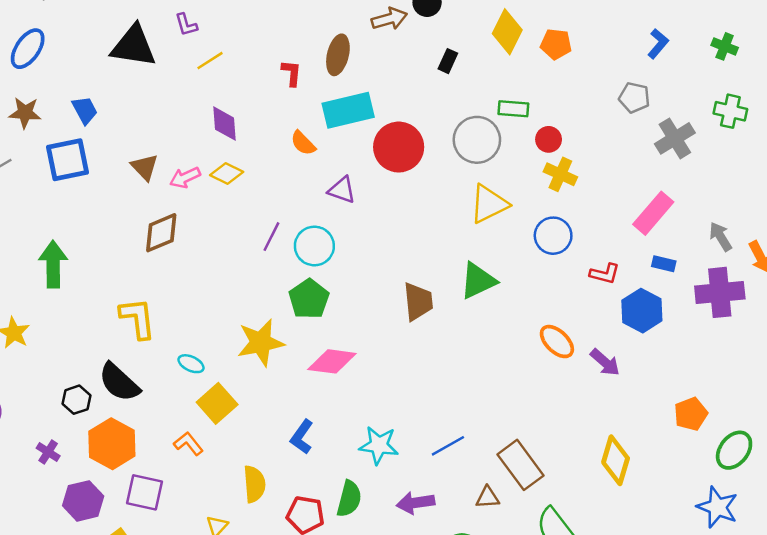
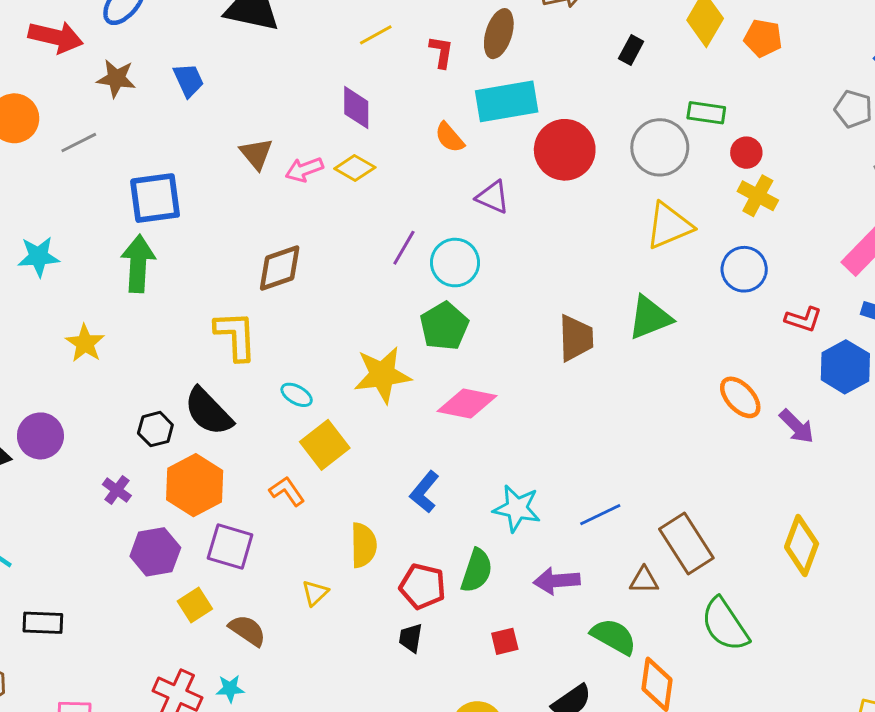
yellow line: (210, 61) -> (376, 35), moved
blue square: (67, 160) -> (155, 198), moved
brown diamond: (161, 233) -> (280, 268), moved

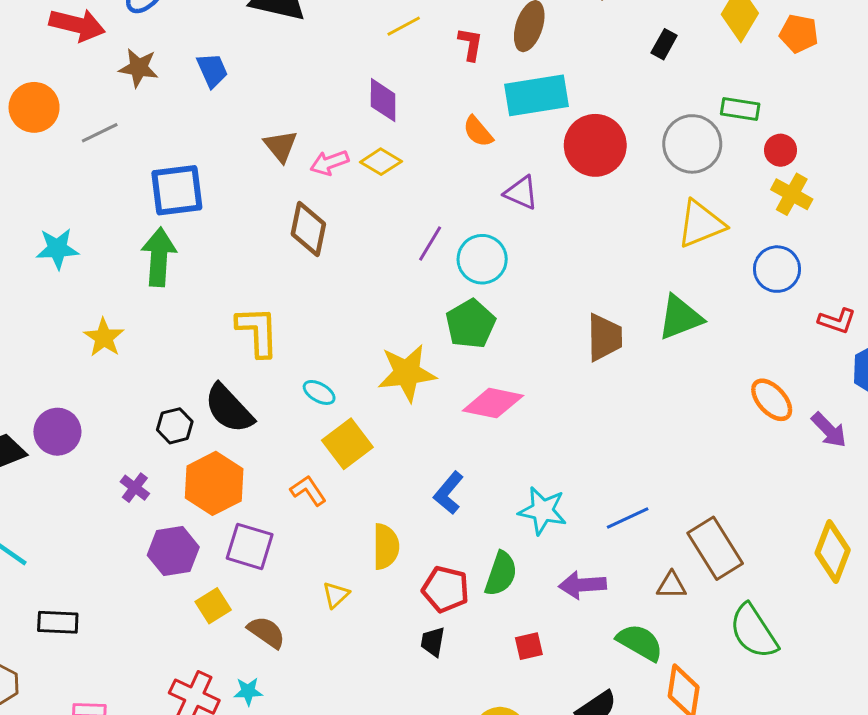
brown diamond: (280, 268) -> (308, 229), moved, turned -60

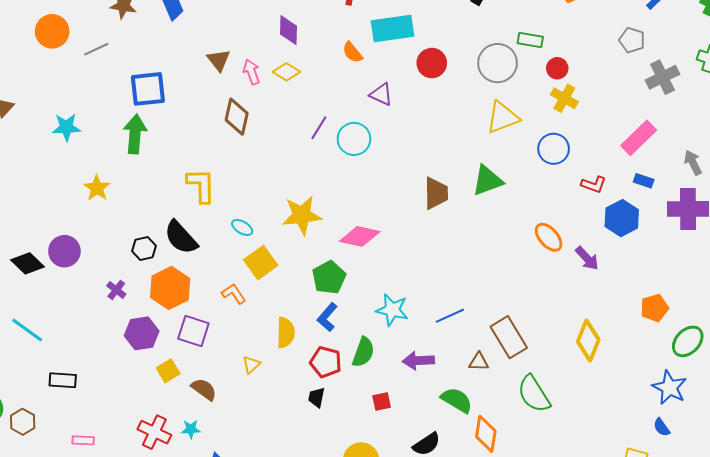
red circle: (595, 145) -> (432, 63), size x0.7
pink arrow: (329, 163) -> (252, 72), turned 90
green pentagon: (470, 324) -> (329, 277), moved
blue L-shape: (449, 493) -> (327, 317), moved

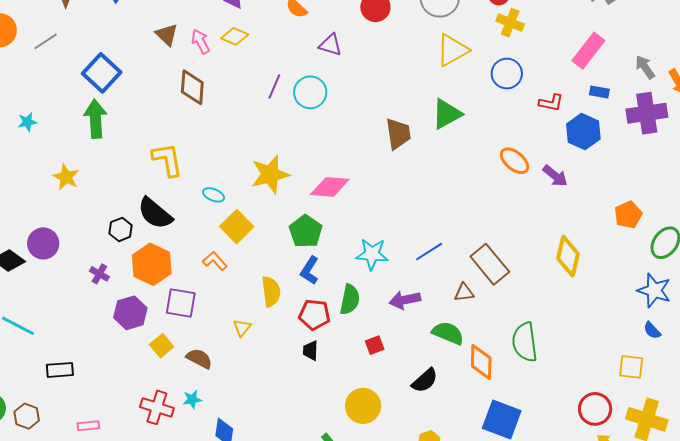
blue square: (148, 89) -> (102, 73), turned -33
cyan star: (66, 127) -> (27, 122), size x0.7
green semicircle: (534, 394) -> (525, 342), moved, turned 33

